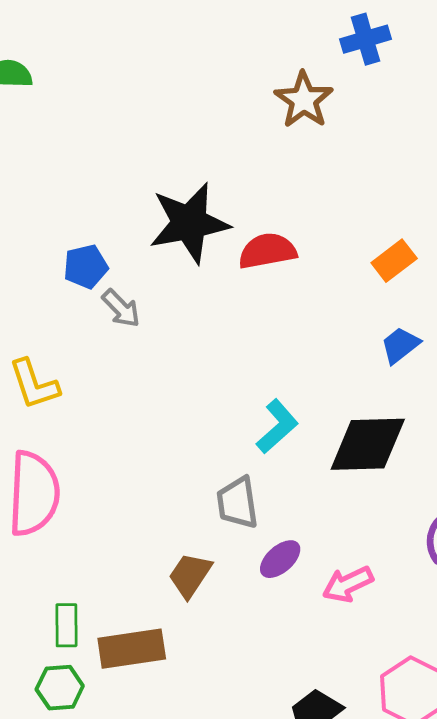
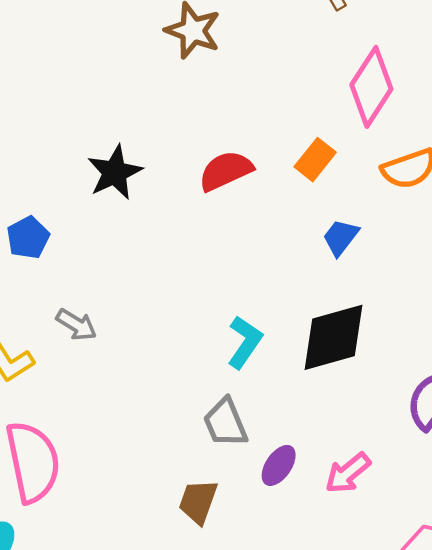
black star: (189, 223) -> (115, 172), size x0.7
red semicircle: (267, 251) -> (226, 171), moved
gray arrow: (121, 308) -> (76, 325), moved

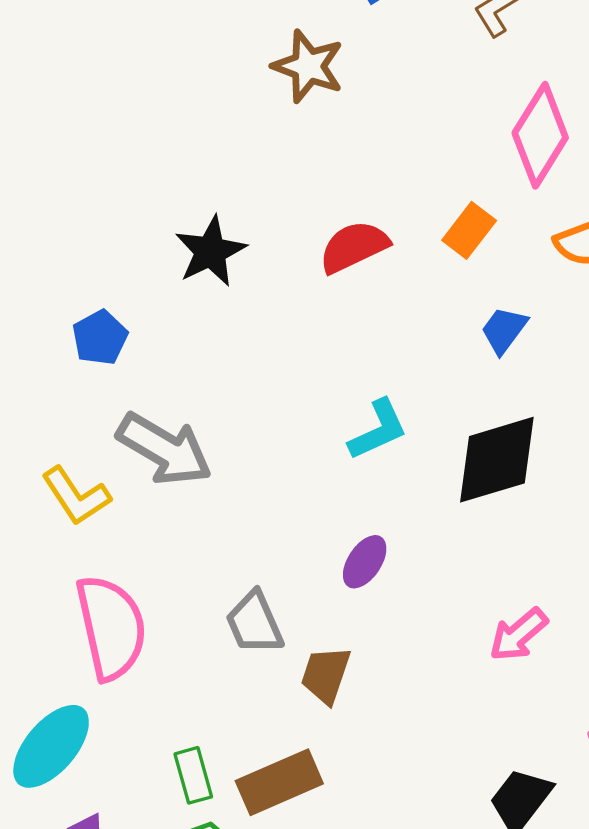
gray arrow: (76, 325) -> (164, 449), size x1.8
cyan L-shape: (245, 342) -> (378, 430), moved, turned 32
gray trapezoid: (225, 423) -> (254, 623), moved
purple ellipse: (279, 465) -> (365, 562), moved

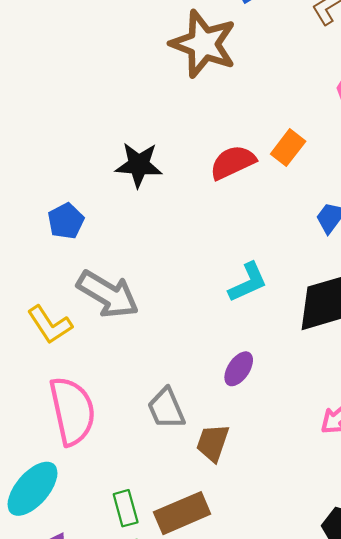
brown star: (308, 66) -> (203, 44), size x1.4
orange rectangle: (469, 230) -> (288, 148), moved
black star: (210, 251) -> (139, 165), turned 30

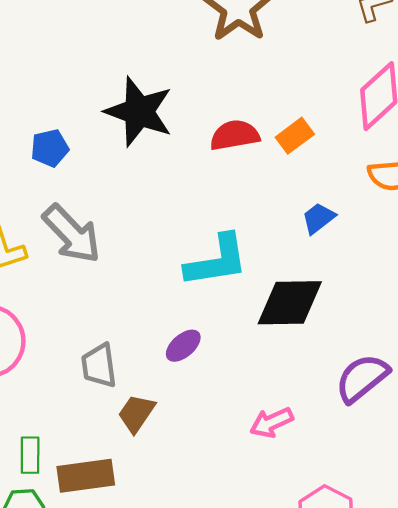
black star: (139, 165) -> (139, 112), size x1.4
cyan L-shape: (248, 282) -> (217, 261), size x1.5

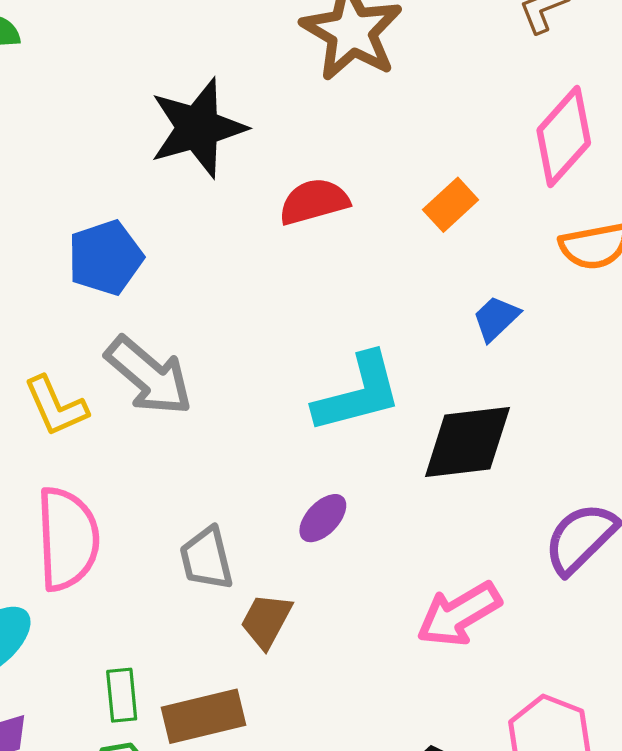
black star: (139, 112) -> (198, 128), moved, turned -30
red semicircle: (235, 135) -> (314, 202), moved
blue pentagon: (50, 148) -> (105, 258), size x1.4
pink arrow: (272, 422) -> (459, 614), size x1.4

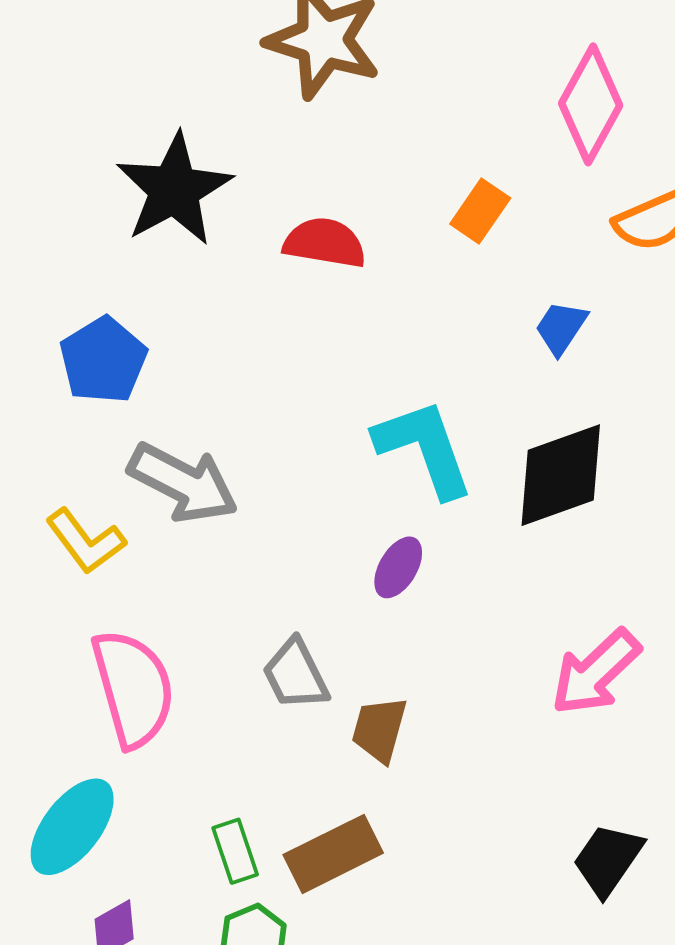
red semicircle: (314, 202) -> (325, 243), turned 38
cyan L-shape: (358, 393) -> (424, 448), turned -82
purple ellipse: (323, 518) -> (398, 567), moved

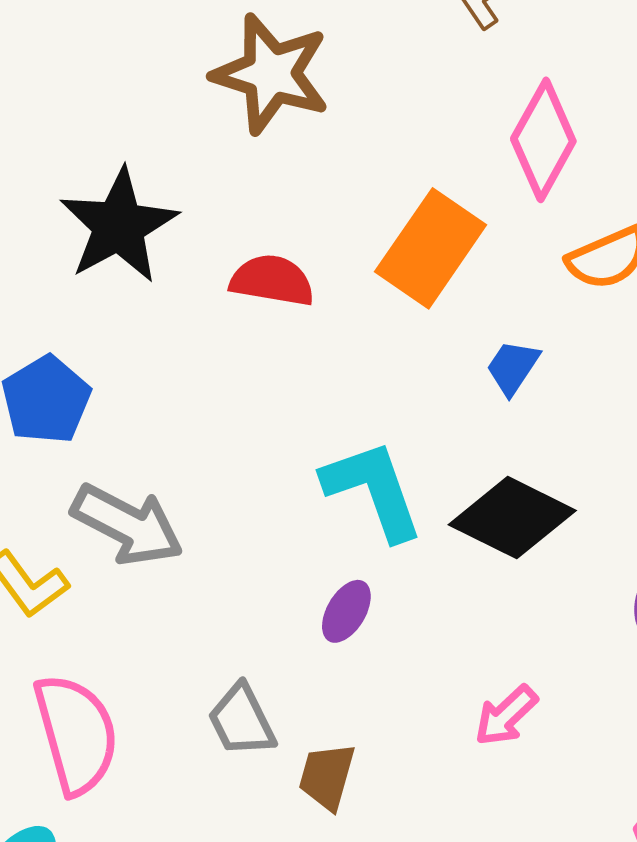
orange rectangle: (480, 211) -> (431, 248), size x1.8
black diamond: (561, 475) -> (512, 518), turned 46
pink arrow: (596, 672) -> (506, 716), moved, size x0.7

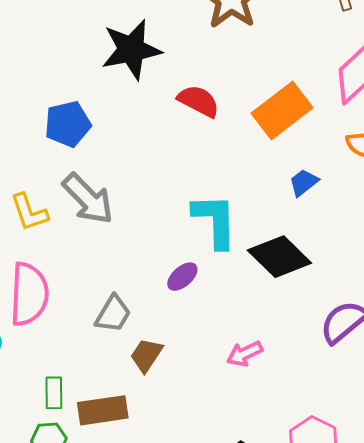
gray trapezoid: (242, 720) -> (113, 314), turned -141

